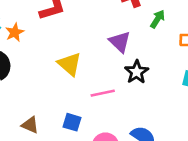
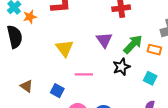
green arrow: (158, 19) -> (133, 44), moved, size x1.5
black star: (137, 72) -> (121, 67), moved

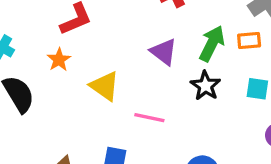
orange star: (30, 17) -> (59, 60), moved
pink line: (84, 74) -> (149, 118), turned 30

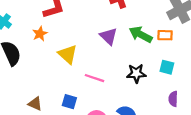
green arrow: (212, 44) -> (141, 34), turned -95
black star: (205, 86) -> (136, 73), moved, turned 30

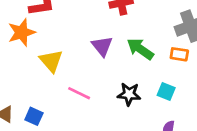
orange star: (40, 34) -> (22, 32), size x1.5
orange rectangle: (165, 35) -> (179, 54), moved
blue square: (69, 102) -> (34, 116), moved

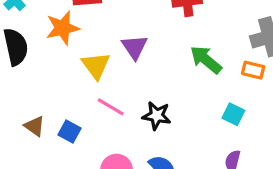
purple triangle: (102, 46) -> (135, 47), moved
pink line: (79, 93) -> (111, 107), moved
black star: (129, 94) -> (157, 116), moved

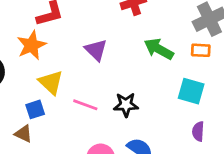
yellow triangle: (96, 66) -> (51, 82), moved
cyan square: (233, 114) -> (191, 91), size x1.4
blue square: (70, 132) -> (35, 109), moved, turned -36

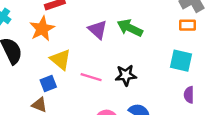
green arrow: (159, 49) -> (130, 28), moved

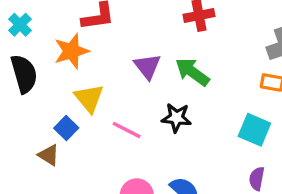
black star: (126, 75) -> (176, 118), moved
blue square: (48, 84) -> (66, 128), turned -35

